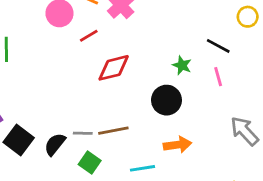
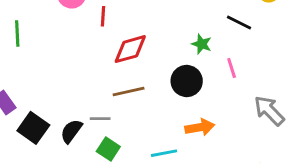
red line: (89, 36) -> (103, 16), turned -54
pink line: (218, 77) -> (232, 68), moved
brown line: (113, 131) -> (129, 91), moved

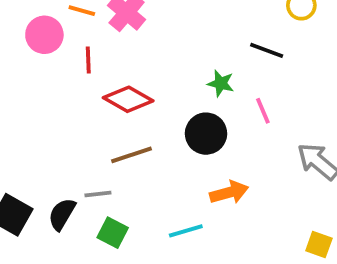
red diamond: (130, 49) -> (128, 99), turned 51

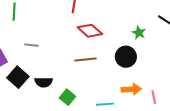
pink line: (263, 111) -> (154, 97), moved
gray line: (98, 194) -> (31, 45), moved
black semicircle: (62, 214) -> (44, 82), turned -132

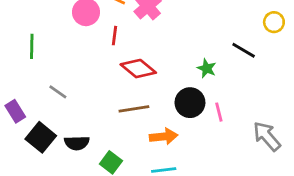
gray line: (31, 45) -> (58, 92), turned 32
orange arrow: (131, 89) -> (164, 136), moved
pink line: (154, 97) -> (219, 112), moved

